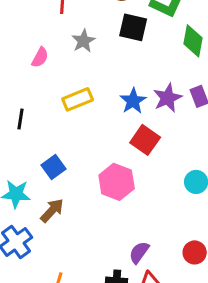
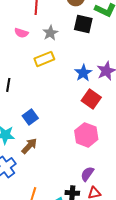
pink semicircle: (40, 57) -> (21, 33), moved, turned 80
yellow rectangle: (78, 99) -> (44, 59), moved
pink hexagon: (117, 182) -> (86, 135), moved

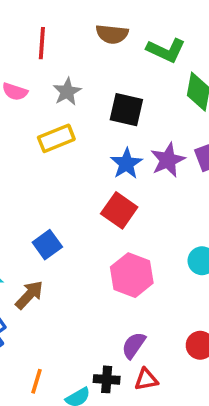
black square: (83, 24) -> (126, 110), moved
red square: (91, 99) -> (119, 210), moved
blue square: (30, 117) -> (47, 245), moved

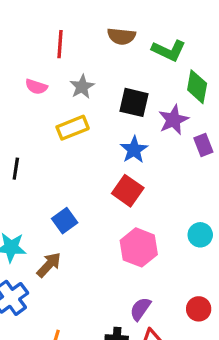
purple star: (168, 160) -> (173, 120), moved

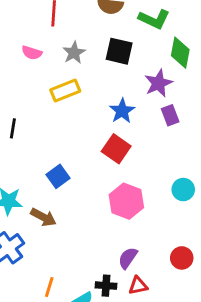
black square: (134, 102) -> (119, 51), moved
purple rectangle: (203, 145) -> (170, 115), moved
brown arrow: (49, 265) -> (43, 217), turned 75

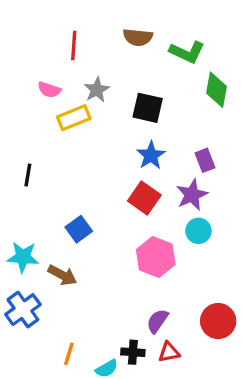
black square: (119, 51) -> (148, 108), moved
purple star: (158, 83) -> (192, 195), moved
yellow rectangle: (65, 91) -> (74, 118), moved
cyan circle: (183, 190) -> (198, 231), moved
red circle: (182, 258) -> (218, 321), size x1.4

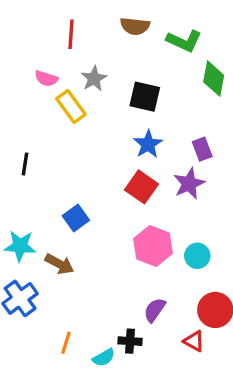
yellow rectangle: (74, 118) -> (71, 106), turned 76
cyan circle: (198, 231) -> (197, 256), moved
red triangle: (169, 352) -> (194, 341), moved, turned 40

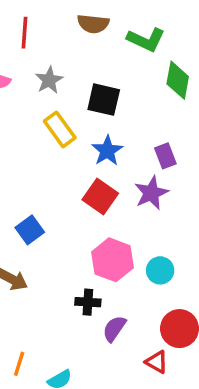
yellow rectangle: (71, 106) -> (60, 129), moved
black cross: (130, 341) -> (88, 302), moved

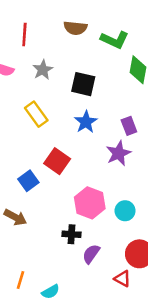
yellow rectangle: (60, 129) -> (36, 114), moved
red square: (100, 196) -> (57, 161), moved

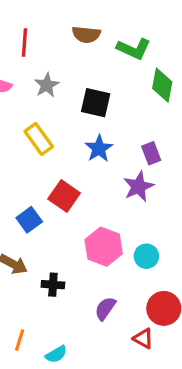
black cross: (71, 234) -> (53, 285), moved

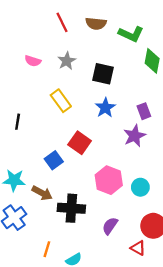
red line: (24, 42) -> (62, 22), moved, turned -30
black cross: (53, 285) -> (71, 208), size x1.6

